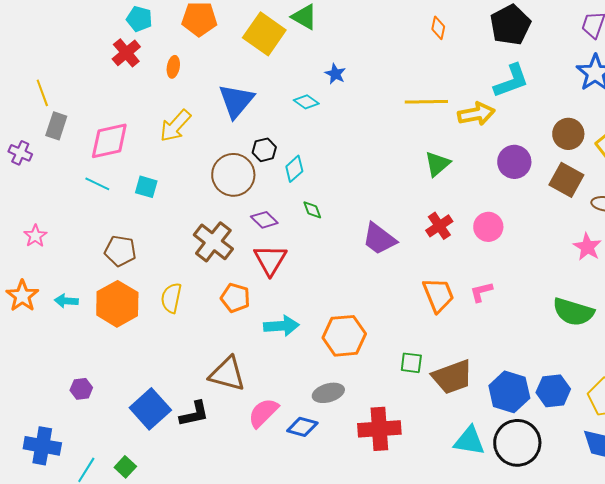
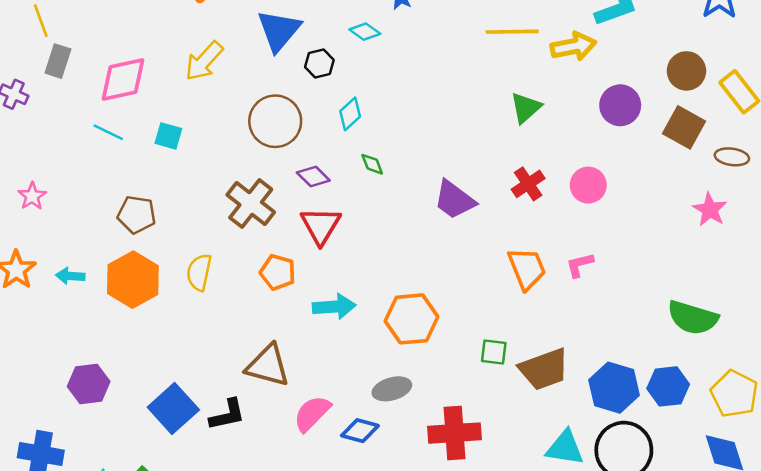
black hexagon: (264, 150) -> (319, 64), moved
green semicircle: (573, 312) -> (693, 318), moved
purple hexagon: (81, 389) -> (89, 384), size x1.5

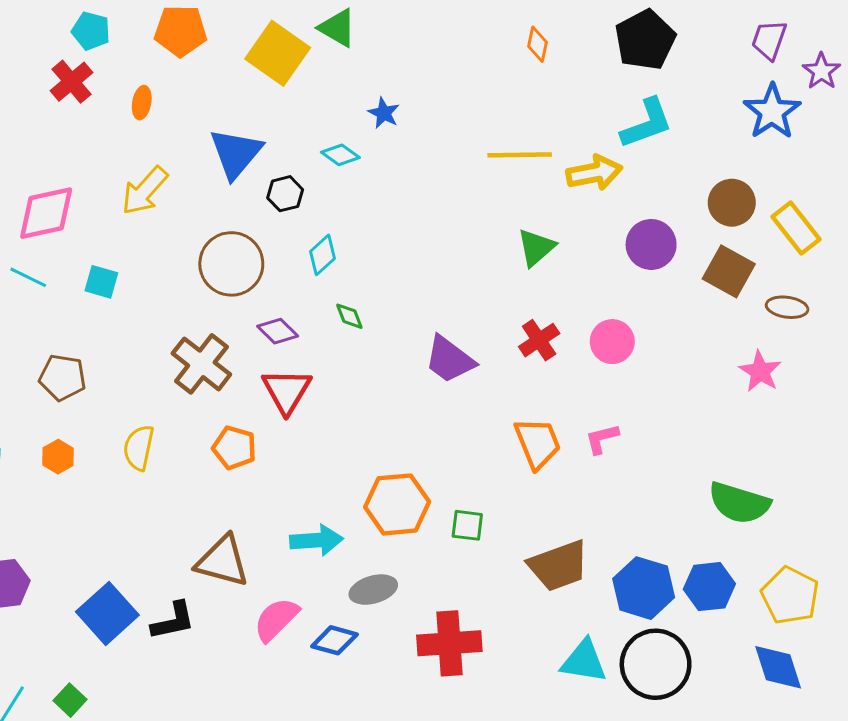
orange hexagon: (133, 280) -> (58, 457), size x0.5
cyan arrow: (334, 307) -> (316, 540), moved
green square: (494, 352) -> (467, 525), moved

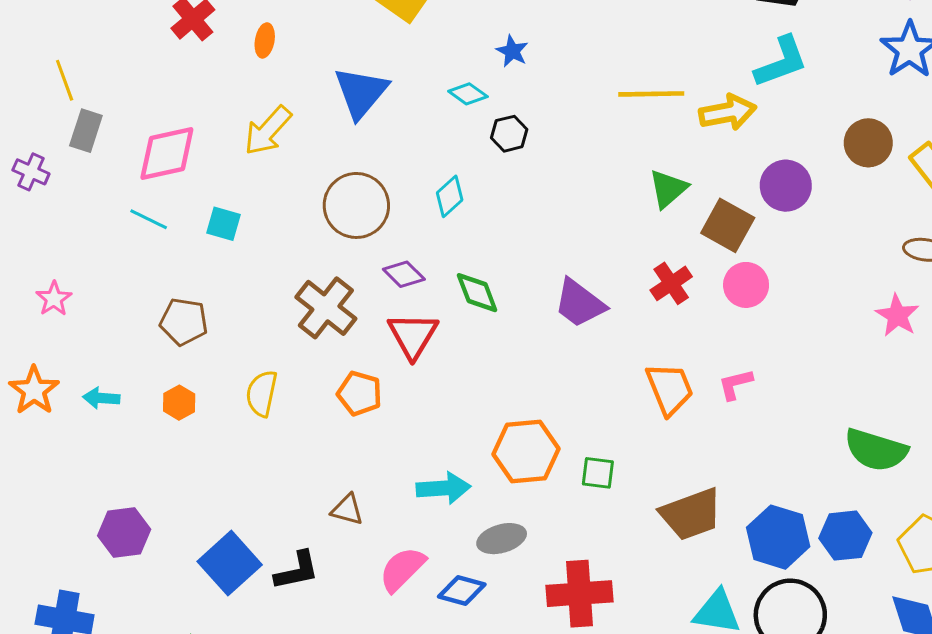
black hexagon: (285, 194) -> (509, 134), moved
brown square: (729, 271) -> (728, 225), moved
green diamond: (349, 316) -> (477, 293), moved, size x1.5
brown triangle: (222, 561) -> (347, 510), size x0.6

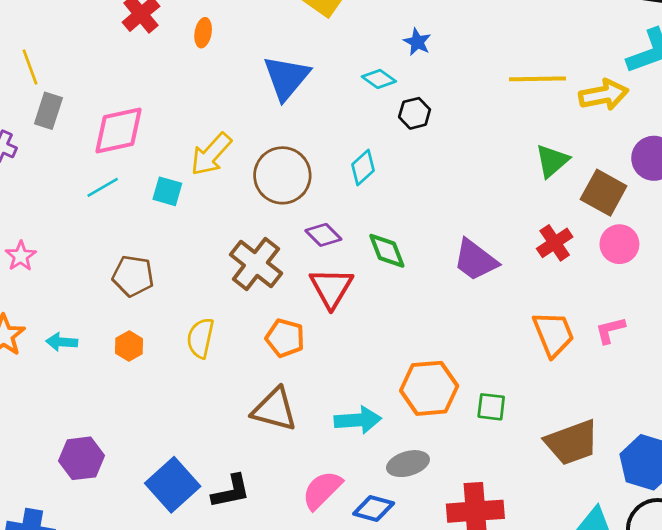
yellow arrow: (268, 131) -> (211, 154), moved
cyan line: (149, 219) -> (103, 187), turned -56
brown triangle: (347, 510) -> (274, 409), moved, size x1.6

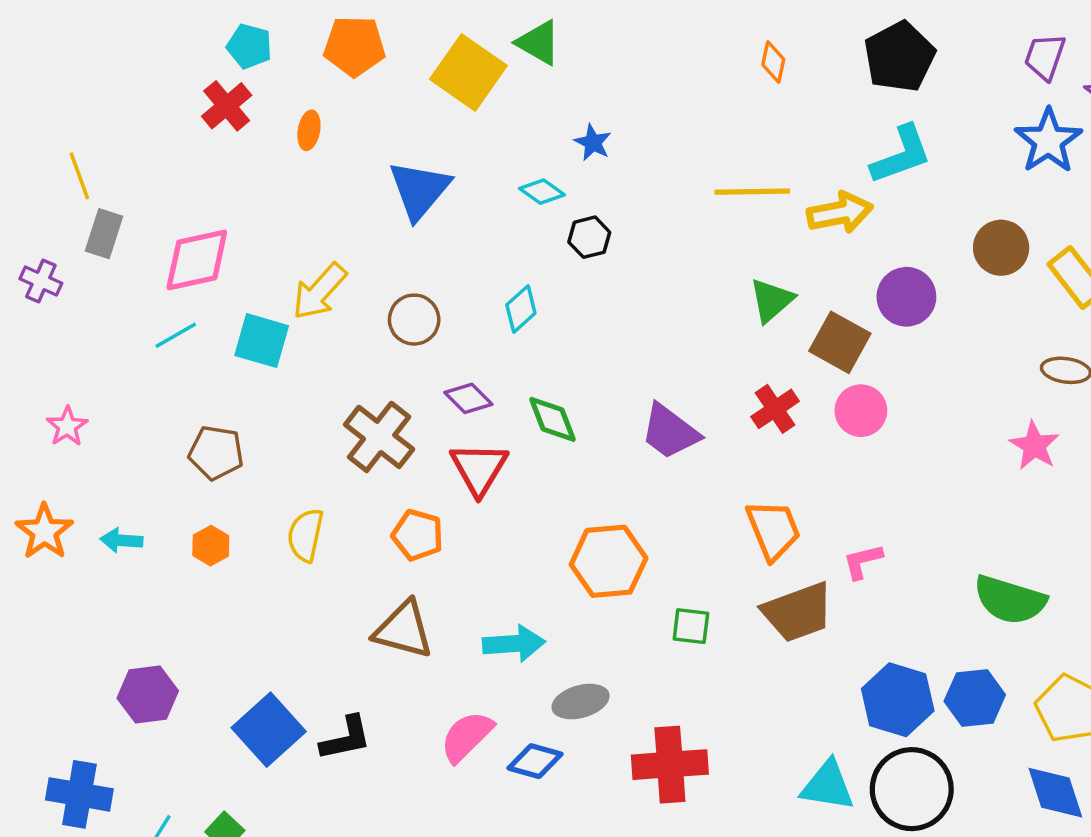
brown circle: (282, 175) -> (414, 320), size x0.7
cyan square: (167, 191) -> (262, 341), size x1.4
pink L-shape: (610, 330) -> (863, 561), moved
orange hexagon: (429, 388) -> (609, 561), moved
brown trapezoid: (572, 442) -> (798, 612), moved

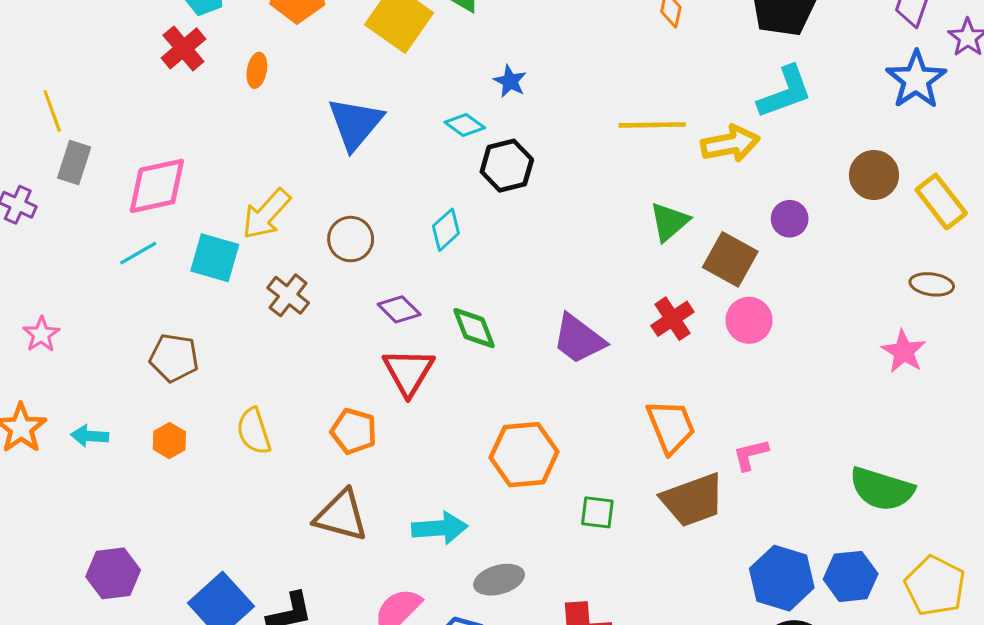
black hexagon: (589, 237) -> (507, 166), size x1.4
purple circle: (906, 297) -> (790, 219), size x0.7
brown cross: (379, 437) -> (288, 295), moved, size x0.7
yellow semicircle: (305, 535) -> (254, 431), turned -30

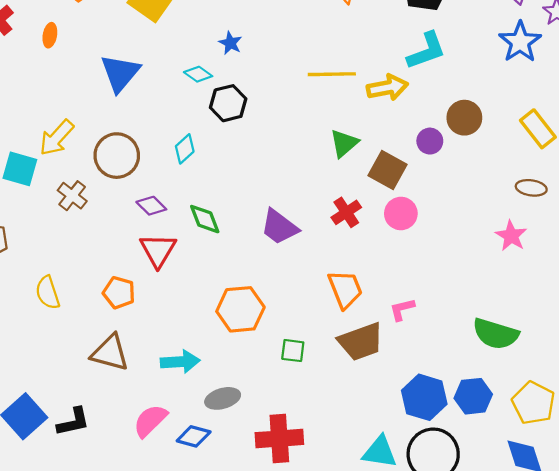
brown circle: (874, 175) -> (464, 118), moved
brown circle: (351, 239) -> (117, 156), size x1.4

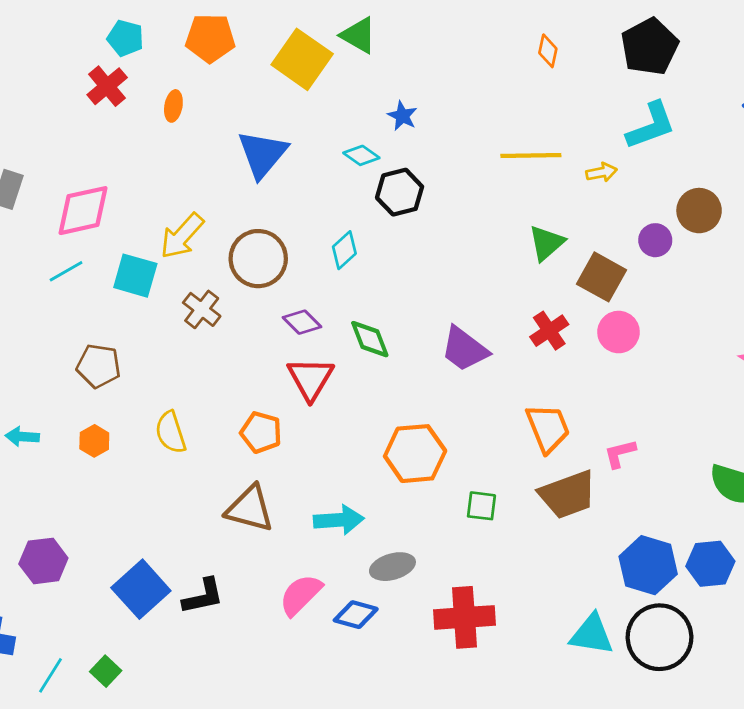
yellow arrow: (387, 88) -> (602, 172), size x0.6

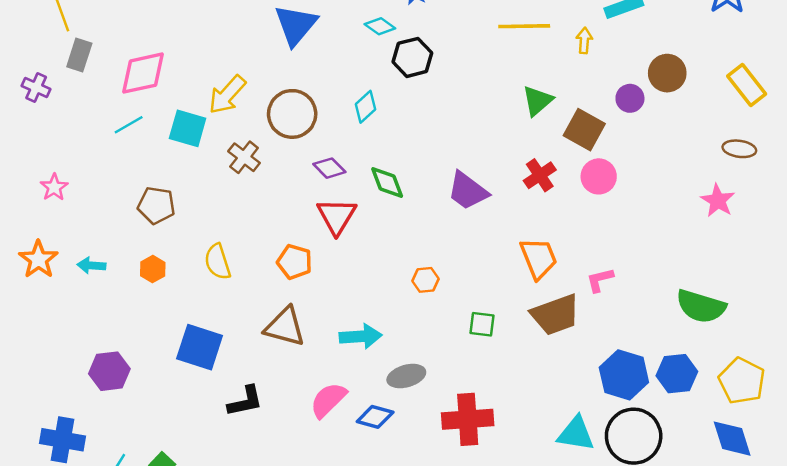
yellow arrow: (602, 172) -> (584, 41), turned -75
orange hexagon: (415, 454) -> (426, 280), size x0.5
blue square: (141, 589) -> (200, 347), moved, turned -30

